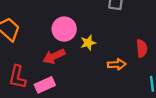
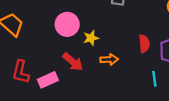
red arrow: (54, 56) -> (73, 62), moved, turned -115
orange arrow: (117, 64) -> (109, 59), moved

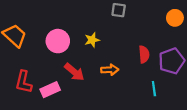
pink circle: (67, 24) -> (58, 41), moved
yellow star: (91, 38) -> (92, 40), moved

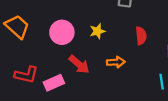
red semicircle: (144, 54) -> (141, 36), moved
red L-shape: (24, 82) -> (26, 75), turned -90

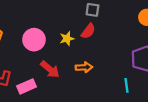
red semicircle: (141, 36) -> (88, 31), moved, turned 42

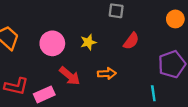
red semicircle: (88, 31) -> (131, 41), moved

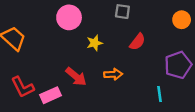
pink circle: (52, 43) -> (69, 17), moved
red L-shape: (16, 86) -> (23, 87), turned 50

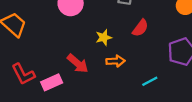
yellow star: (95, 43) -> (104, 37), moved
cyan line: (160, 94) -> (150, 81), moved, turned 70

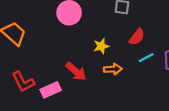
cyan line: (150, 81) -> (146, 58), moved

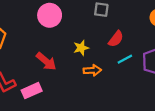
red arrow: (76, 71) -> (46, 61), moved

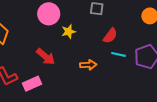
yellow star: (81, 48) -> (69, 32), moved
cyan line: (125, 59) -> (119, 54), turned 40

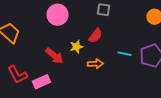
yellow star: (69, 32) -> (76, 47), moved
red semicircle: (110, 36) -> (96, 36), moved

